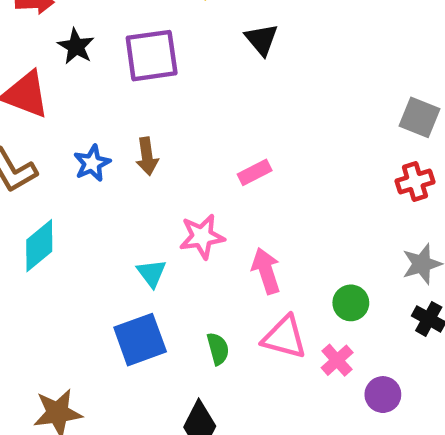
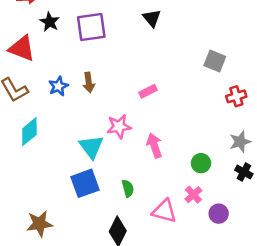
gray square: (420, 117) -> (215, 61), moved
cyan triangle: (152, 273) -> (91, 147), size x1.5
pink triangle: (284, 337) -> (164, 211), moved

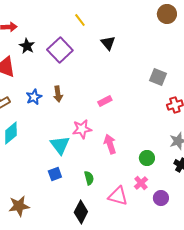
purple square: (91, 27) -> (60, 50), turned -35
blue square: (85, 183) -> (55, 174), size x0.6

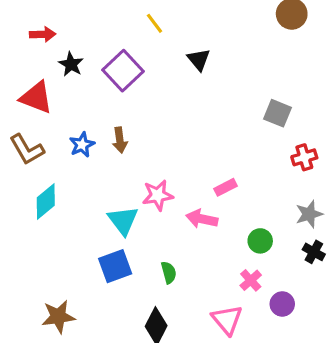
pink rectangle: (105, 101) -> (225, 187), moved
pink arrow: (110, 144) -> (202, 219), turned -60
blue square: (55, 174) -> (115, 266), size x1.5
pink triangle: (118, 196) -> (227, 320), moved, turned 35

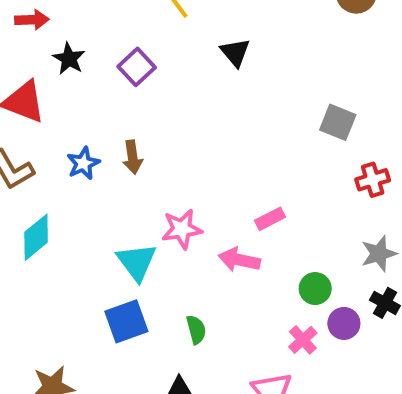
purple square: (123, 71) -> (137, 67), size x0.7
purple circle: (282, 304) -> (344, 323), moved

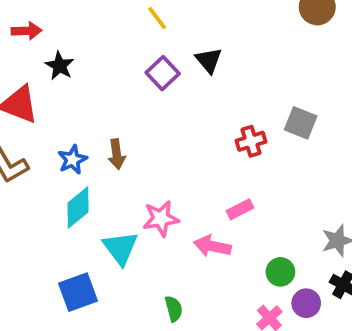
purple square: (137, 67) -> (163, 73), moved
red cross: (373, 180) -> (251, 141), moved
cyan diamond: (36, 237) -> (78, 207), moved
blue square: (126, 321) -> (78, 292), moved

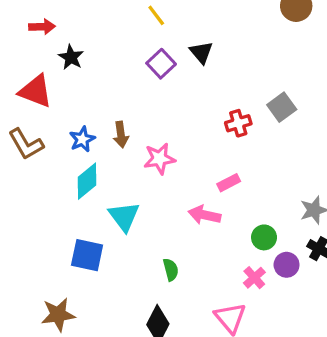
gray square: (301, 123) -> (282, 107), turned 32
pink star: (161, 219) -> (159, 159), moved
blue square: (78, 292) -> (87, 255), turned 32

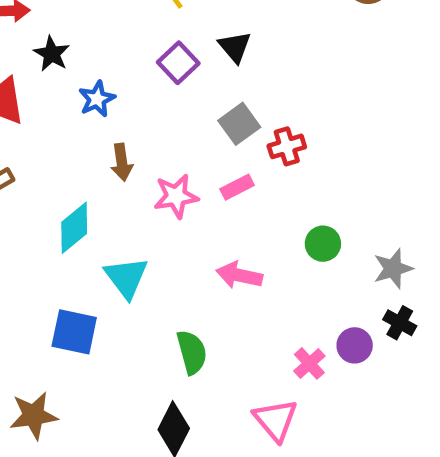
gray square: (282, 107) -> (239, 124), moved
blue star: (82, 139) -> (97, 99), moved
pink rectangle: (229, 183) -> (237, 187), moved
green circle: (264, 237) -> (323, 244), moved
green semicircle: (171, 270) -> (192, 352), size x1.4

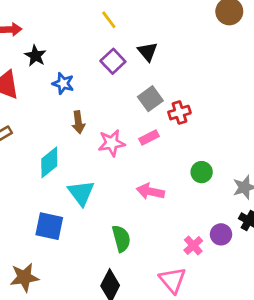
blue star: (97, 99) -> (63, 83), turned -30

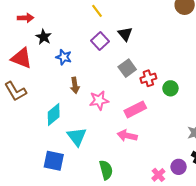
pink rectangle: (149, 137) -> (135, 109), moved, size x1.5
green circle: (202, 172) -> (170, 88), moved

